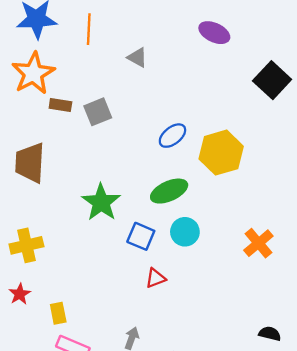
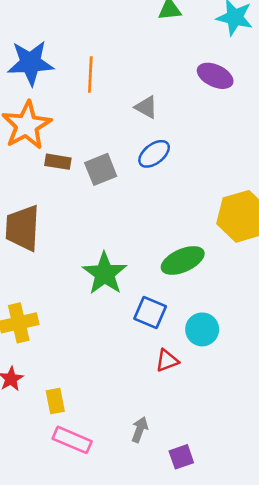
purple ellipse: (214, 33) -> (215, 76), moved
blue ellipse: (172, 136) -> (154, 154), moved
cyan circle: (185, 232) -> (202, 329), moved

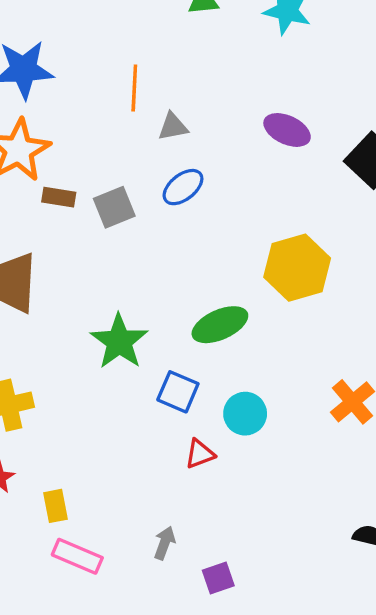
orange line: (90, 75) -> (134, 88), moved
purple ellipse: (215, 76) -> (287, 130), moved
gray triangle: (146, 107) -> (173, 127), turned -40

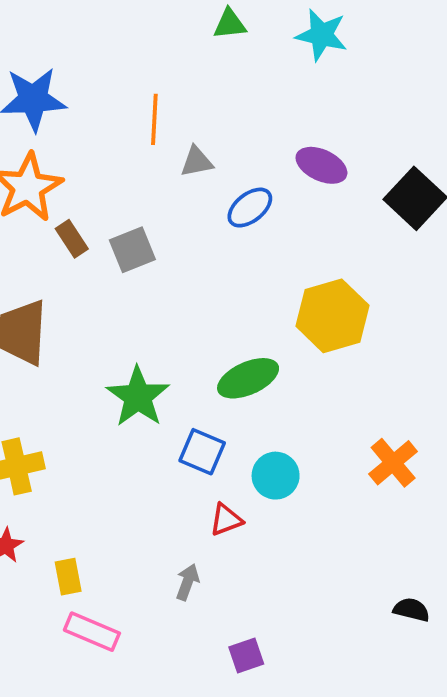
blue ellipse: (183, 187) -> (250, 208), moved
brown rectangle: (59, 197) -> (72, 239), turned 48
gray arrow: (165, 543) -> (187, 582), moved

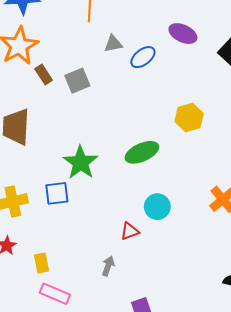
gray triangle: (197, 162) -> (113, 44), moved
yellow hexagon: (332, 316) -> (189, 118), size x0.7
blue square: (202, 452) -> (57, 193), moved, turned -30

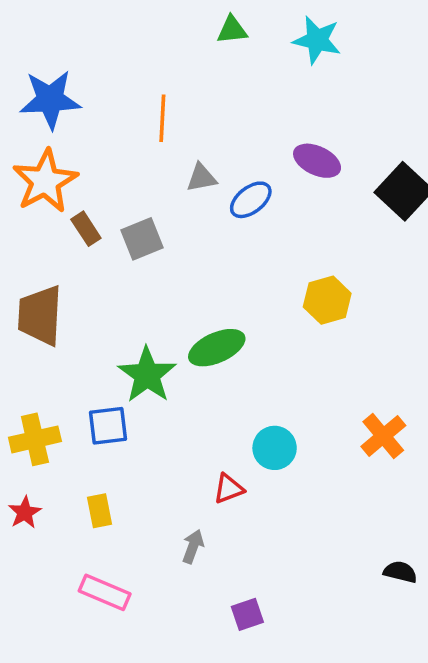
green ellipse: (142, 152) -> (217, 348), moved
yellow rectangle: (42, 263) -> (100, 511), moved

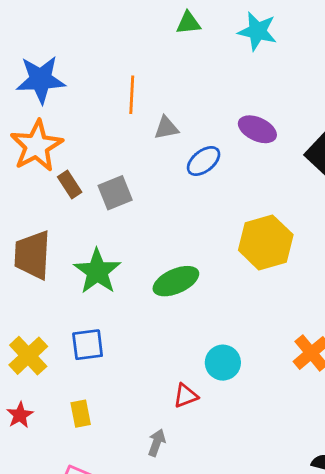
gray triangle: (201, 178) -> (166, 128), moved
yellow hexagon: (327, 300) -> (266, 242), size x1.4
green star: (147, 375) -> (97, 271), moved
yellow cross: (35, 439) -> (28, 356), turned -30

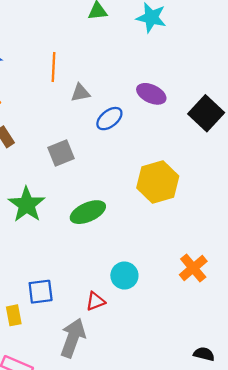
gray square: (115, 193) -> (61, 153), moved
blue square: (88, 345) -> (41, 292), moved
gray arrow: (157, 443) -> (73, 338), size x1.8

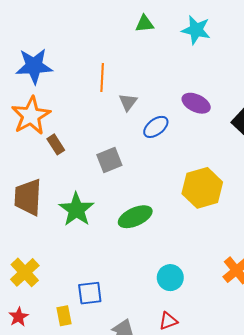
gray triangle: (80, 93) -> (128, 102), turned -42
red triangle: (95, 301) -> (168, 321), moved

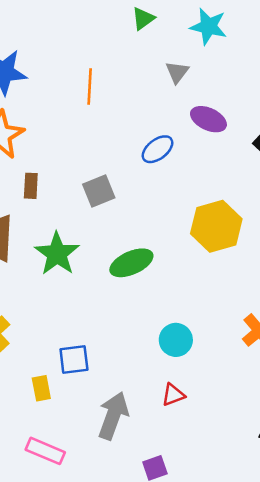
green triangle: (144, 24) -> (143, 19), turned -30
gray triangle: (128, 102) -> (177, 72), moved
brown rectangle: (56, 144) -> (31, 186), moved, turned 36

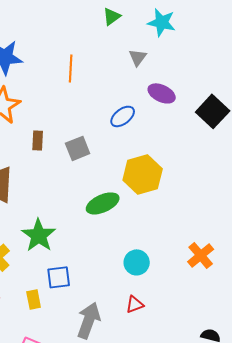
brown rectangle: (31, 186) -> (38, 140), moved
yellow hexagon: (216, 226) -> (143, 174), moved
green star: (57, 254) -> (39, 235), moved

